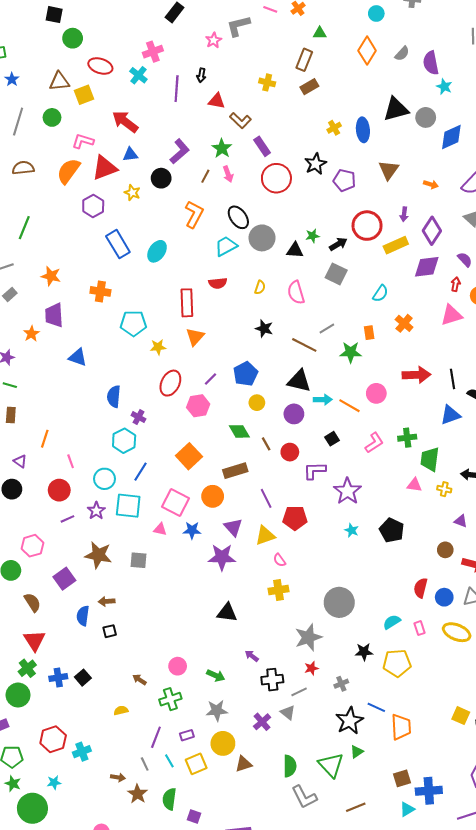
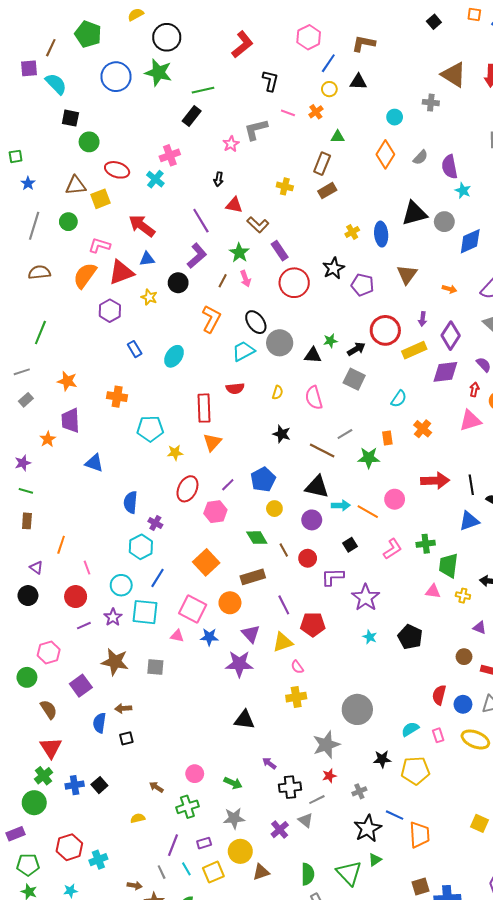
purple line: (177, 89) -> (201, 221), moved, turned -35
blue rectangle: (118, 244) -> (135, 349), size x0.6

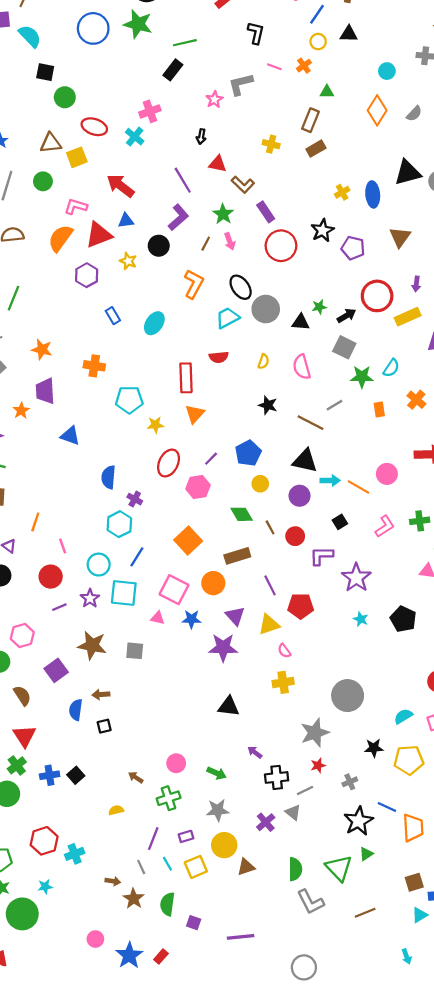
green star: (369, 458) -> (362, 377), moved

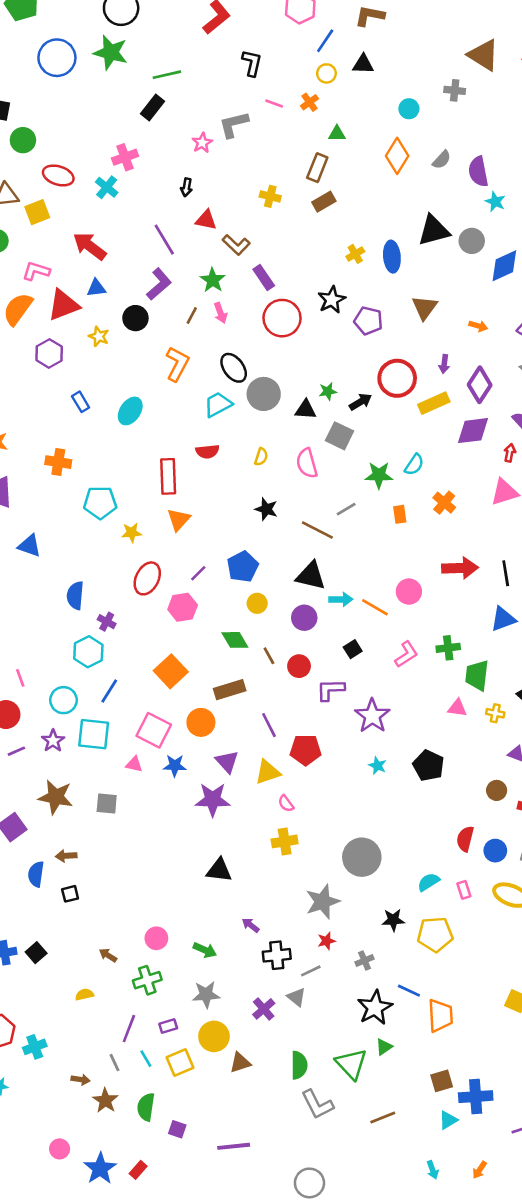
gray square: (344, 347) -> (340, 436), moved

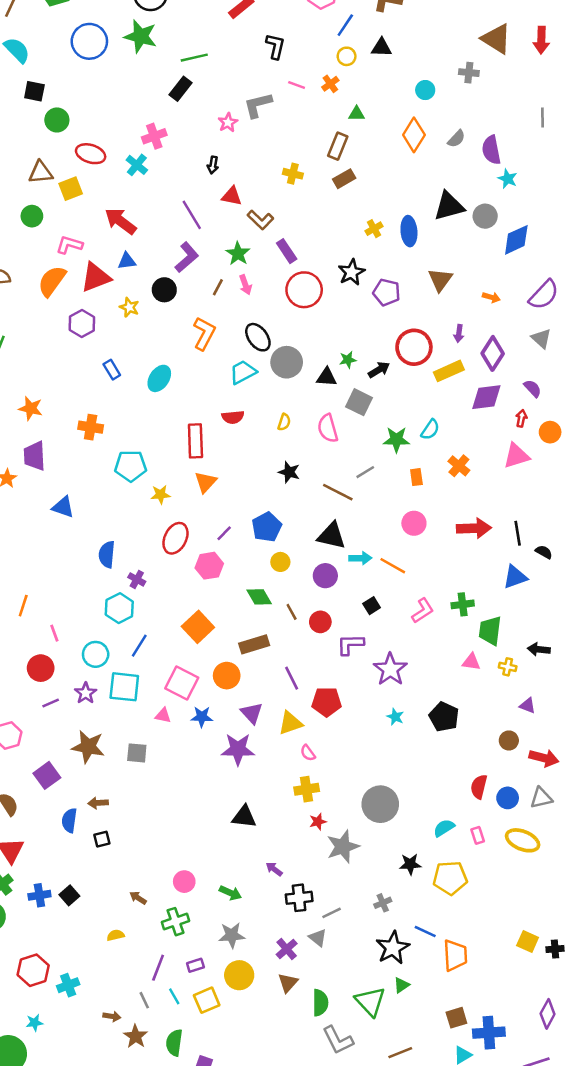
pink circle: (409, 592) -> (414, 523), moved
red star: (326, 941) -> (318, 822), moved
brown triangle: (240, 1063) -> (288, 983), moved, turned -30

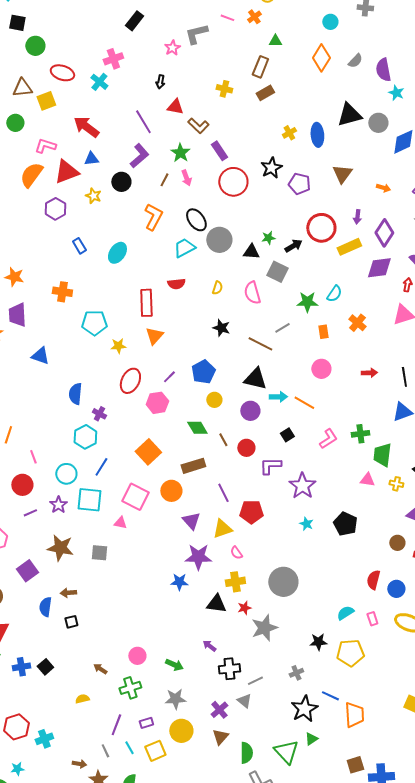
red arrow: (474, 528) -> (369, 373), size x0.6
blue star: (202, 717) -> (179, 582), moved
purple star: (238, 749) -> (198, 557), moved
gray circle: (380, 804) -> (283, 582), moved
black triangle: (244, 817) -> (216, 604), moved

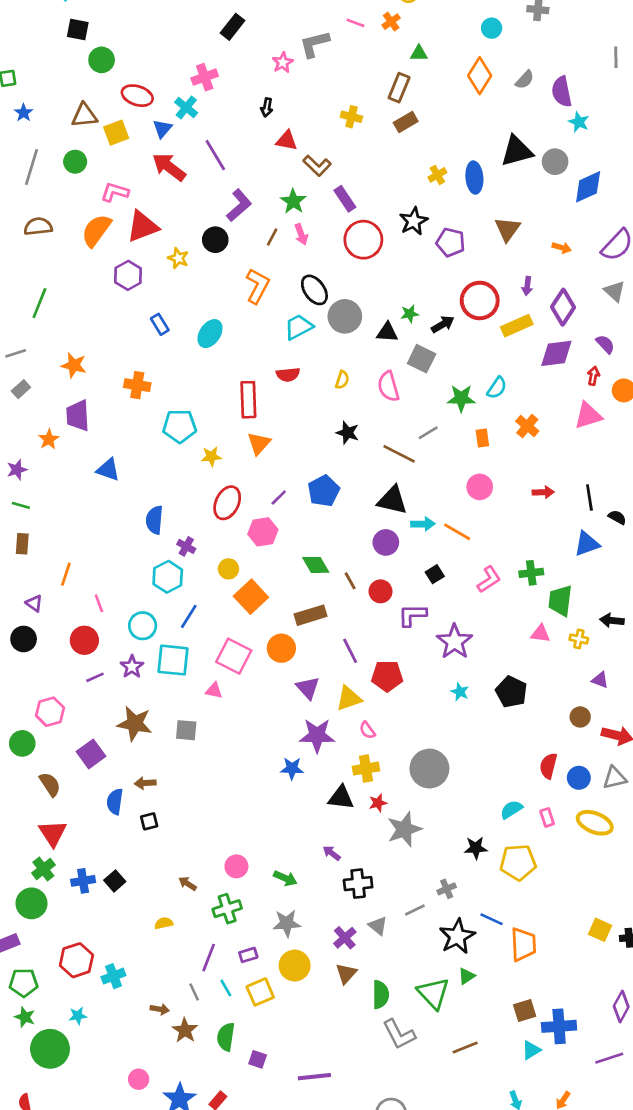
purple line: (143, 122) -> (215, 155), moved
blue triangle: (91, 159) -> (162, 129), moved, turned -42
yellow circle: (214, 400) -> (228, 569), moved
gray line: (255, 681) -> (415, 910), moved

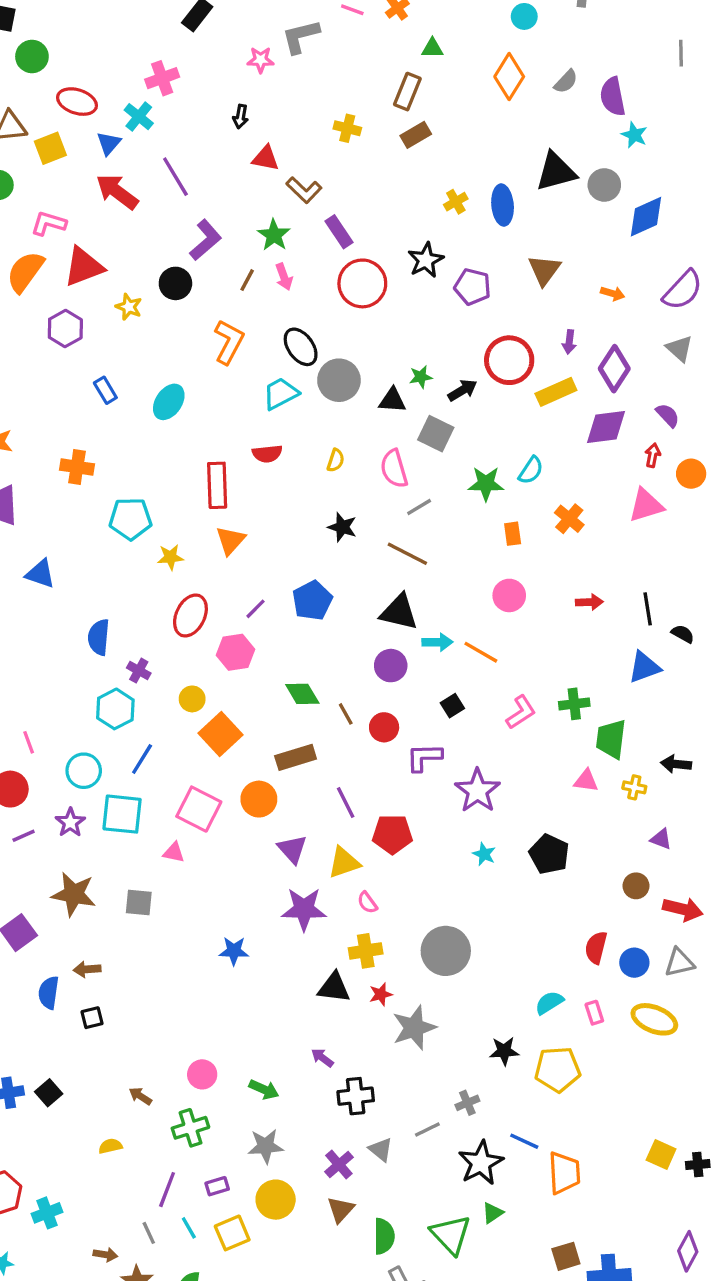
pink star: (283, 63) -> (261, 60), turned 30
gray line: (428, 433) -> (419, 507), moved
blue star: (292, 769) -> (234, 951), moved

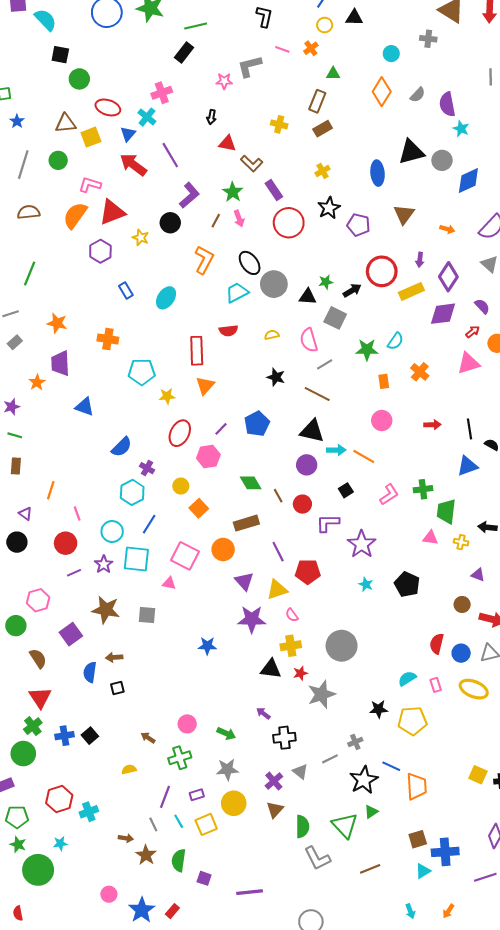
yellow cross: (456, 202) -> (323, 171), moved
red arrow: (653, 455) -> (473, 332), turned 40
yellow semicircle: (336, 460) -> (272, 335), turned -120
blue semicircle: (99, 637) -> (122, 447), turned -140
orange square: (220, 734) -> (199, 508), size x0.7

